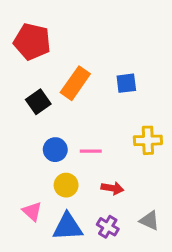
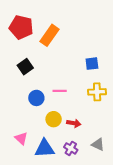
orange rectangle: (75, 83) -> (50, 35), moved
blue square: (126, 83) -> (92, 64), moved
pink line: (91, 151) -> (60, 91), moved
yellow circle: (66, 185) -> (54, 119), moved

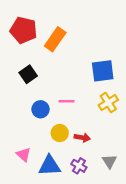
blue square: (92, 64) -> (103, 71), size x1.5
yellow cross: (97, 92) -> (108, 102), turned -30
gray triangle: (98, 144) -> (109, 161), turned 32

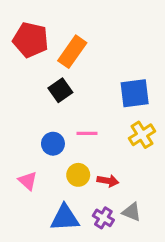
black square: (28, 74) -> (60, 90), moved
pink triangle: (24, 154) -> (28, 181), moved
gray triangle: (109, 161) -> (132, 212), moved, turned -35

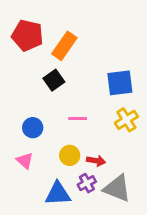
blue circle: (53, 144) -> (33, 128), moved
gray triangle: (132, 212) -> (117, 188), size x1.6
purple cross: (103, 218) -> (87, 183), moved, turned 30

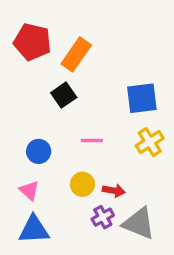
blue triangle: (58, 194) -> (34, 230), moved

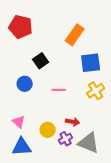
orange rectangle: (76, 54) -> (75, 35), moved
blue circle: (39, 151) -> (25, 84), moved
yellow circle: (82, 184) -> (48, 130), moved

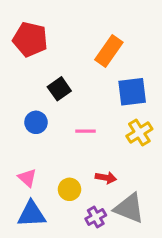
purple cross: (66, 139) -> (96, 217), moved

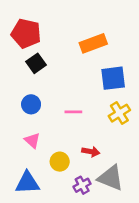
orange rectangle: (109, 51) -> (93, 43), turned 35
black square: (59, 89) -> (36, 63), moved
pink triangle: (27, 178) -> (32, 140), moved

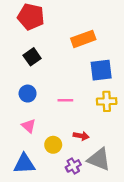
red pentagon: (26, 33) -> (31, 17), moved
yellow cross: (119, 113) -> (107, 101), turned 30

